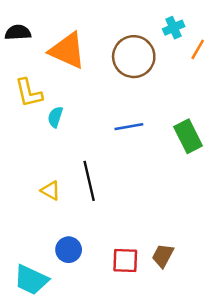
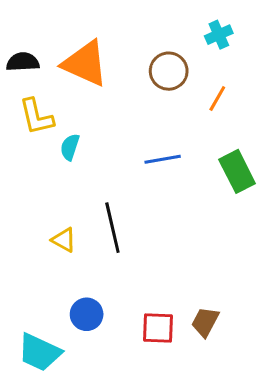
black semicircle: (18, 32) -> (23, 62), moved
orange line: (198, 49) -> (217, 98), moved
brown circle: (134, 57) -> (169, 71), size x0.7

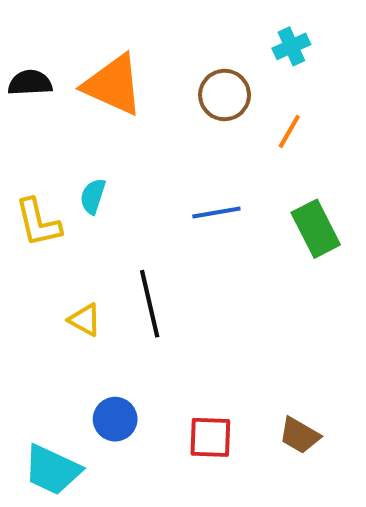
yellow L-shape: (36, 117) -> (38, 223), moved
brown trapezoid: (205, 322) -> (299, 435), moved, turned -88

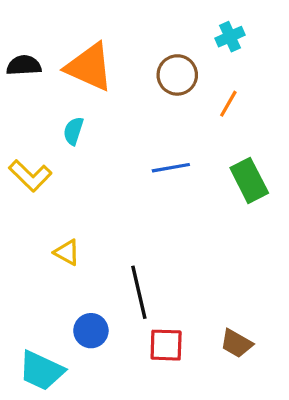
cyan semicircle: (93, 196) -> (73, 131), moved
yellow L-shape: (38, 223) -> (30, 176), turned -33
black line: (150, 304) -> (139, 292), moved

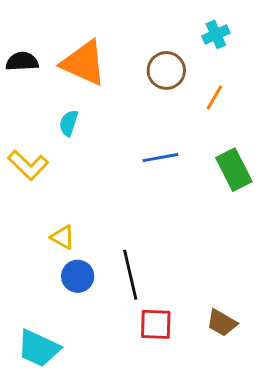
blue circle: (91, 331) -> (78, 276), moved

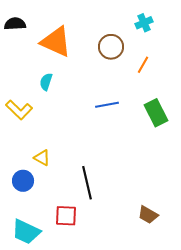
black semicircle: (22, 61) -> (15, 24), moved
blue circle: (78, 276) -> (23, 181), moved
red square: (156, 324) -> (66, 216), moved

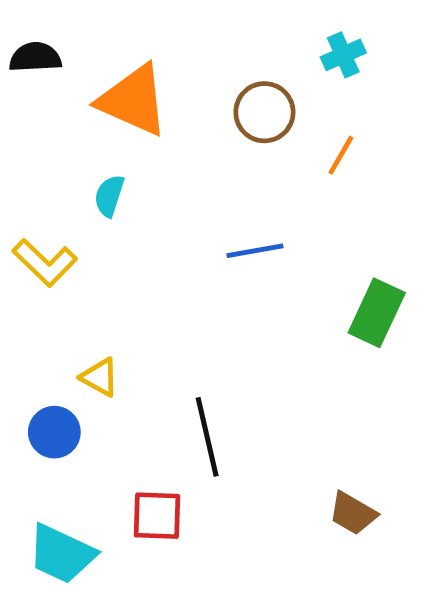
green rectangle: (156, 113) -> (377, 313), moved, turned 52

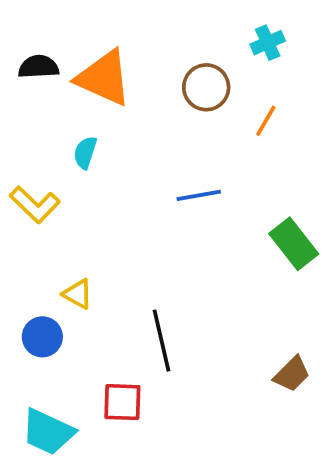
black semicircle: (35, 57) -> (39, 67), moved
green rectangle: (377, 313) -> (294, 244), turned -63
brown trapezoid: (353, 513) -> (292, 374), moved, turned -75

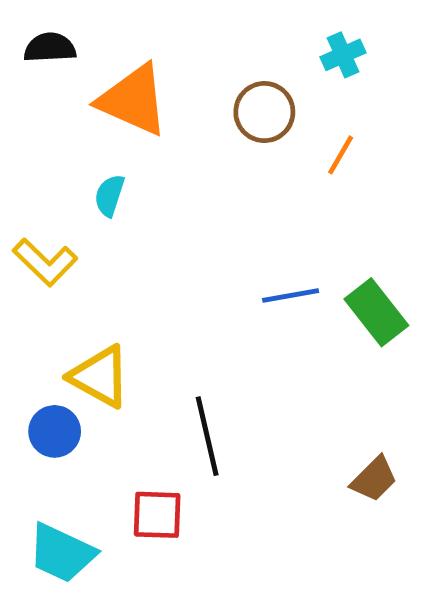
black semicircle: (39, 67) -> (50, 48), moved
blue line: (199, 195) -> (291, 296), moved
yellow triangle: (78, 294) -> (100, 377), size x1.6

